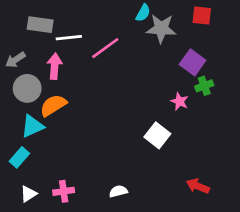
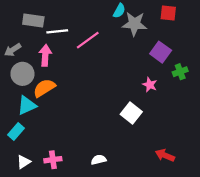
green cross: (204, 86) -> (180, 72), moved

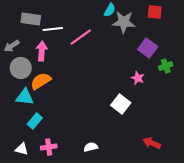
cyan triangle: (27, 105) -> (25, 97), turned 30
cyan rectangle: (16, 131) -> (35, 121), moved
white triangle: (24, 162) -> (22, 149), turned 48

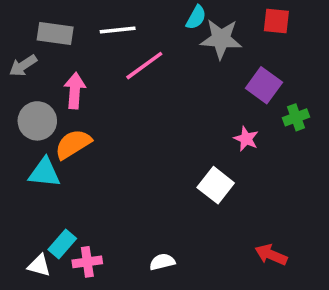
white line: (53, 29) -> (118, 30), moved
gray arrow: (12, 46) -> (23, 66), moved
cyan rectangle: (35, 121) -> (62, 244), moved

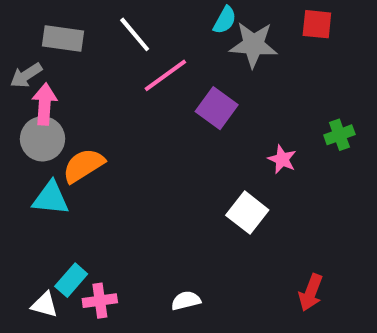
white line: (118, 30) -> (135, 34), turned 56
purple square: (264, 85) -> (217, 108), moved
pink arrow: (75, 91) -> (45, 104), moved
red arrow: (271, 255) -> (311, 292), turned -92

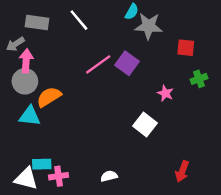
red square: (317, 24) -> (186, 48), moved
pink line: (165, 75) -> (98, 64), moved
cyan rectangle: (71, 280) -> (42, 164), turned 48
white triangle: (45, 305) -> (26, 179), size x1.5

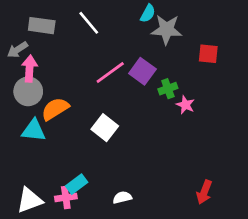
green cross: (199, 79) -> (168, 89), moved
white square: (145, 125) -> (105, 128), moved
cyan rectangle: (42, 164) -> (77, 184), moved, turned -36
white triangle: (26, 179) -> (30, 200), turned -35

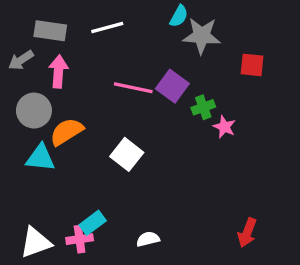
white line: (89, 23) -> (107, 28), turned -65
pink arrow: (30, 69) -> (58, 71), moved
pink line: (110, 73) -> (133, 88), turned 48

